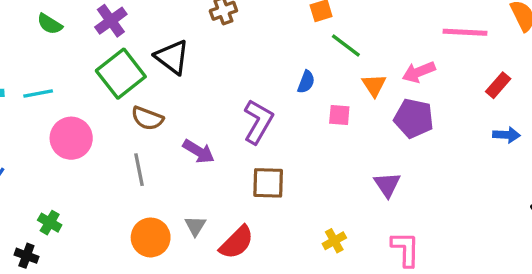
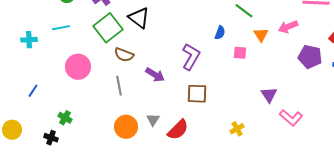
cyan line: (38, 93) -> (61, 28), moved
purple pentagon: (414, 118) -> (310, 57), moved
pink L-shape: (405, 249) -> (291, 118), moved, turned 130

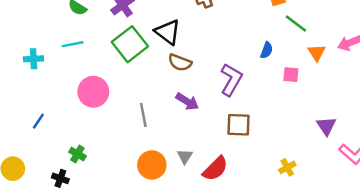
brown semicircle: (124, 55) -> (180, 62), moved

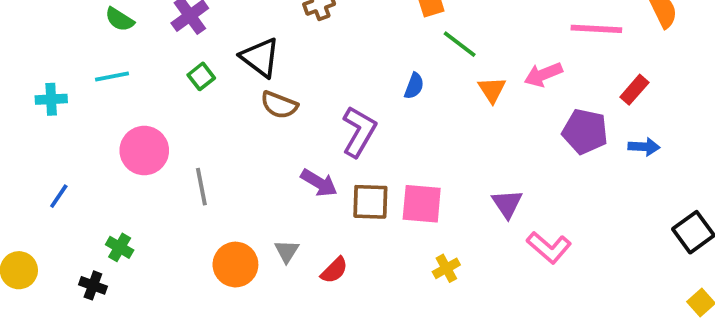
green square: (130, 44) -> (201, 76), size x0.5
pink square: (291, 75) -> (422, 204), moved, size x1.6
purple arrow: (187, 102) -> (319, 183), moved
gray line: (143, 115) -> (201, 187), moved
red semicircle: (215, 169) -> (334, 270), size x0.7

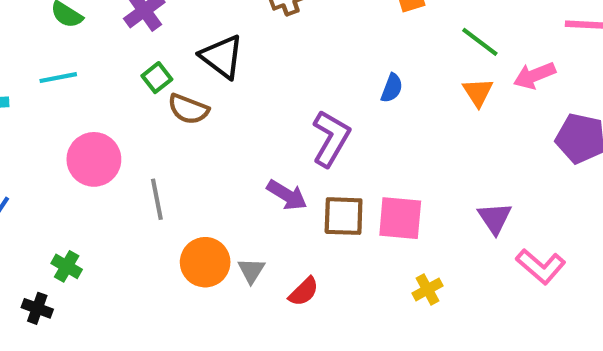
green line: (460, 44) -> (480, 42), moved
brown semicircle: (279, 105) -> (188, 109), moved
orange circle: (235, 265) -> (205, 262), moved

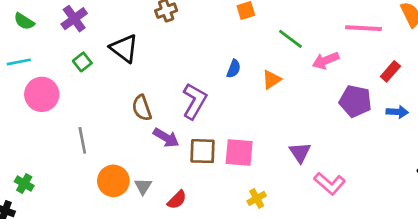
orange triangle: (478, 92) -> (272, 79), moved, turned 30
brown semicircle: (188, 109) -> (142, 108), moved, turned 50
pink circle: (94, 159) -> (42, 94), moved

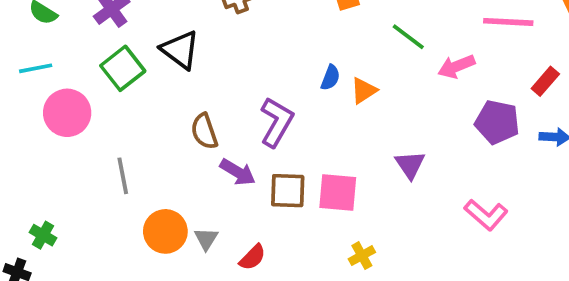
green square: (82, 62) -> (123, 68), size x1.6
orange triangle: (272, 79) -> (364, 91), moved
purple triangle: (300, 152) -> (410, 165), moved
pink L-shape: (330, 184) -> (486, 215), moved

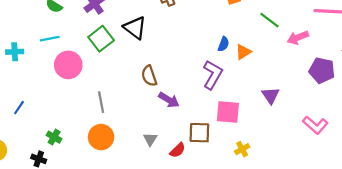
purple L-shape: (277, 122) -> (213, 75), moved
brown square: (288, 191) -> (199, 133), moved
orange circle: (165, 231) -> (101, 137), moved

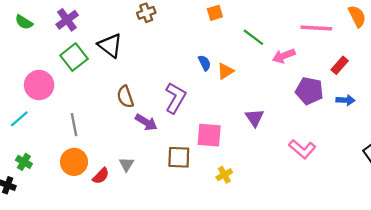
cyan line: (50, 39) -> (19, 119), moved, turned -30
blue semicircle: (224, 44) -> (204, 63), turned -48
purple L-shape: (213, 75) -> (175, 98), moved
red semicircle: (178, 150) -> (101, 176), moved

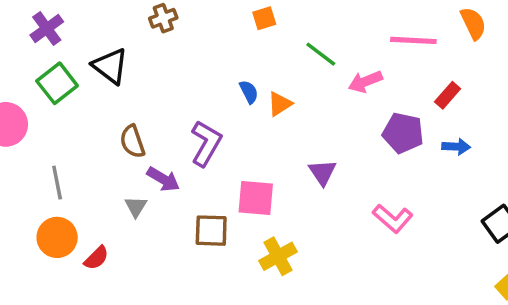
gray triangle: (126, 164) -> (136, 207), moved
yellow cross: (224, 175) -> (278, 256), size x1.5

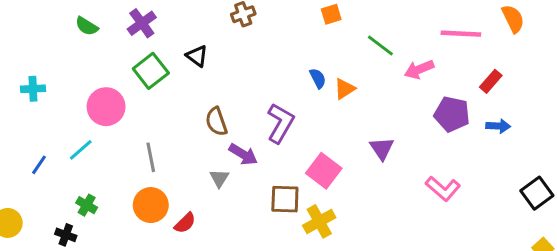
black triangle: (110, 66) -> (197, 56), size x0.7
pink square: (256, 198) -> (324, 171), turned 32
yellow cross: (278, 256) -> (319, 221), moved

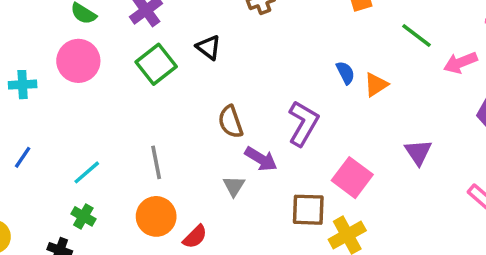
pink circle: (106, 107) -> (78, 61), moved
cyan line: (81, 150) -> (87, 172), moved
blue line: (39, 165) -> (23, 157), moved

